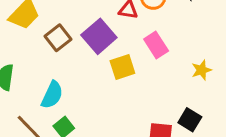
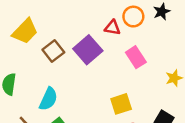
yellow square: (122, 67) -> (121, 104), moved

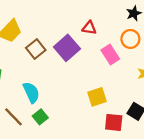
orange circle: (133, 17) -> (130, 39), moved
cyan semicircle: (48, 99) -> (31, 92), turned -50

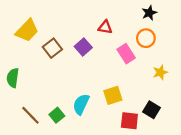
purple square: (67, 48) -> (83, 47), size x0.7
cyan semicircle: (31, 92) -> (81, 104), moved, turned -130

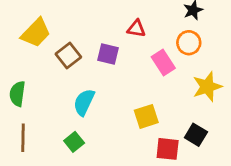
purple square: (83, 47) -> (108, 54), turned -35
yellow star: (160, 72) -> (207, 87), size x1.5
cyan semicircle: (81, 104) -> (84, 102), moved
brown line: (30, 115) -> (23, 138), moved, turned 45

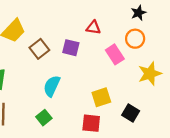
black square: (196, 135) -> (131, 113), moved
red square: (168, 149) -> (91, 123), moved

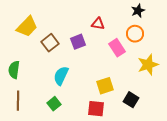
purple square: (71, 48) -> (78, 42), turned -35

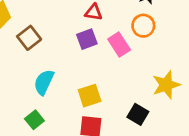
purple square: (78, 42) -> (87, 39), moved
yellow star: (148, 65) -> (166, 85), moved
yellow square: (105, 86) -> (90, 96), moved

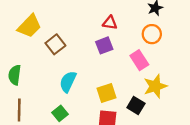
pink rectangle: (119, 45) -> (139, 60), moved
yellow star: (166, 85) -> (155, 86), moved
black square: (138, 114) -> (136, 105), moved

